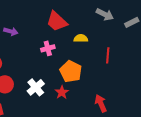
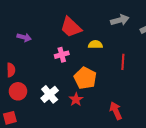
gray arrow: (105, 14) -> (120, 20), turned -42

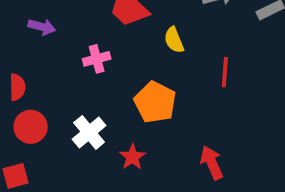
yellow semicircle: (95, 45) -> (174, 40), turned -112
pink cross: (62, 55) -> (97, 59), moved
red star: (76, 99) -> (132, 157), moved

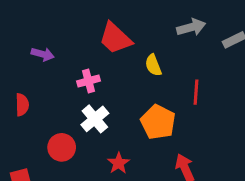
orange pentagon: (155, 102) -> (158, 122), moved
red circle: (31, 127) -> (62, 147), moved
white cross: (89, 132) -> (95, 119), moved

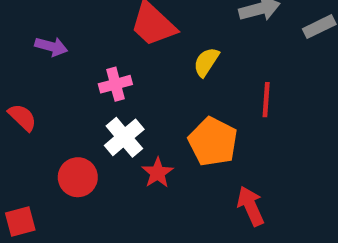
yellow semicircle: (153, 65) -> (206, 62), turned 55
red semicircle: (22, 105) -> (22, 117), turned -45
red star: (119, 163) -> (158, 173), moved

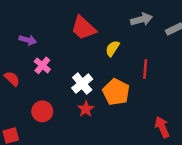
pink cross: (115, 84) -> (42, 65), moved, turned -35
white cross: (124, 137) -> (82, 84), moved
red arrow: (251, 206) -> (162, 127), moved

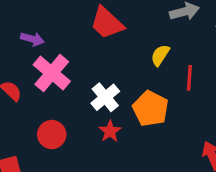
yellow semicircle: (112, 48) -> (160, 55), moved
pink cross: (42, 65) -> (52, 73), size x1.6

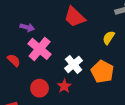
red star: (110, 131) -> (64, 86), moved

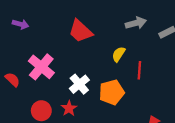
purple arrow: (27, 27) -> (21, 24), moved
orange pentagon: (102, 72) -> (112, 92), turned 30

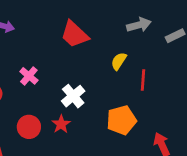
pink cross: (41, 67) -> (29, 76), size x0.6
orange pentagon: (112, 92) -> (121, 120), moved

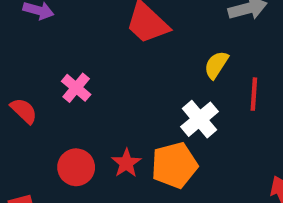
white cross: (73, 96) -> (200, 119), moved
orange pentagon: (121, 120) -> (174, 165), moved

